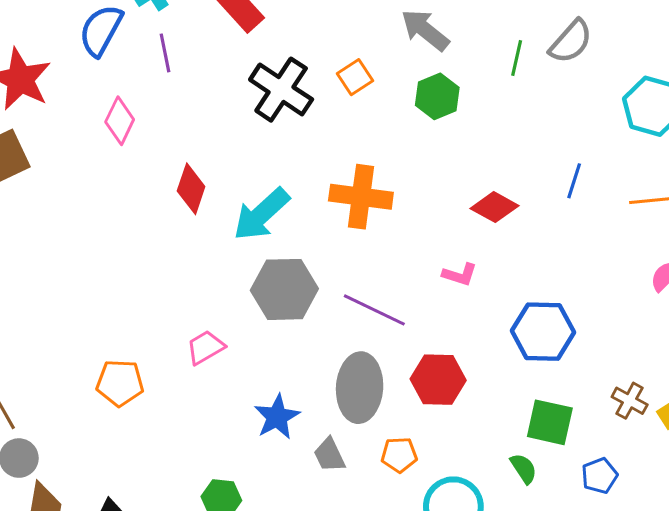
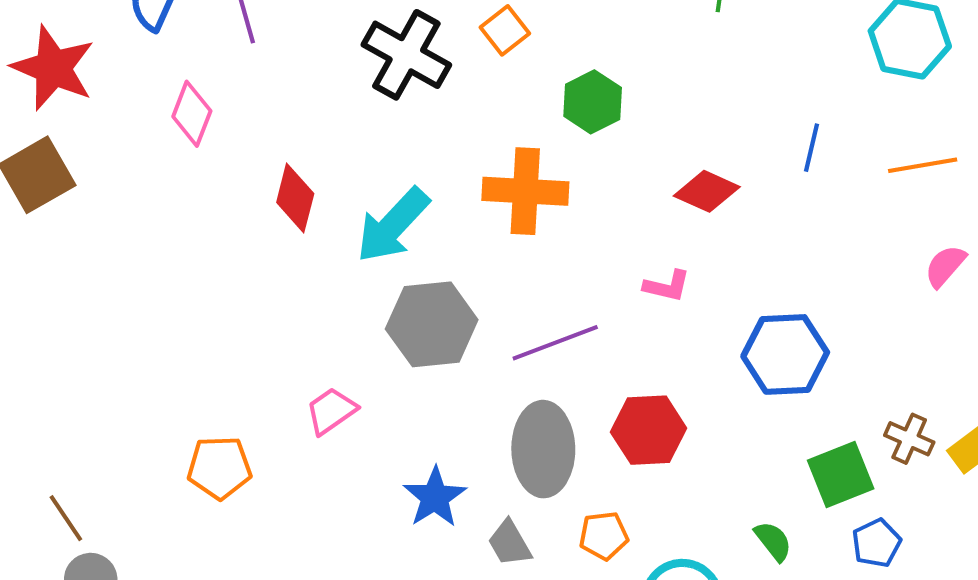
green hexagon: (437, 96) -> (593, 102), moved
purple line: (374, 310) -> (555, 343), turned -42
green square: (550, 422) -> (841, 475), moved, turned -30

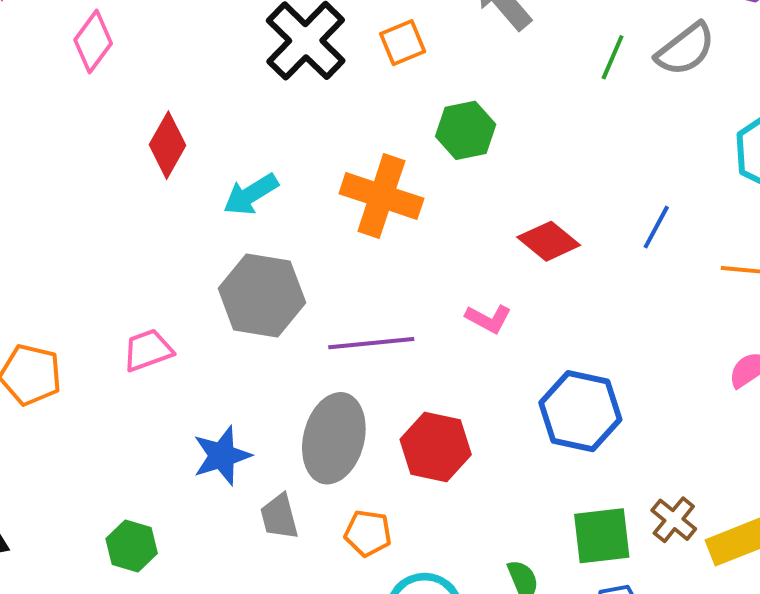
cyan arrow: (393, 225) -> (251, 194), size x0.7

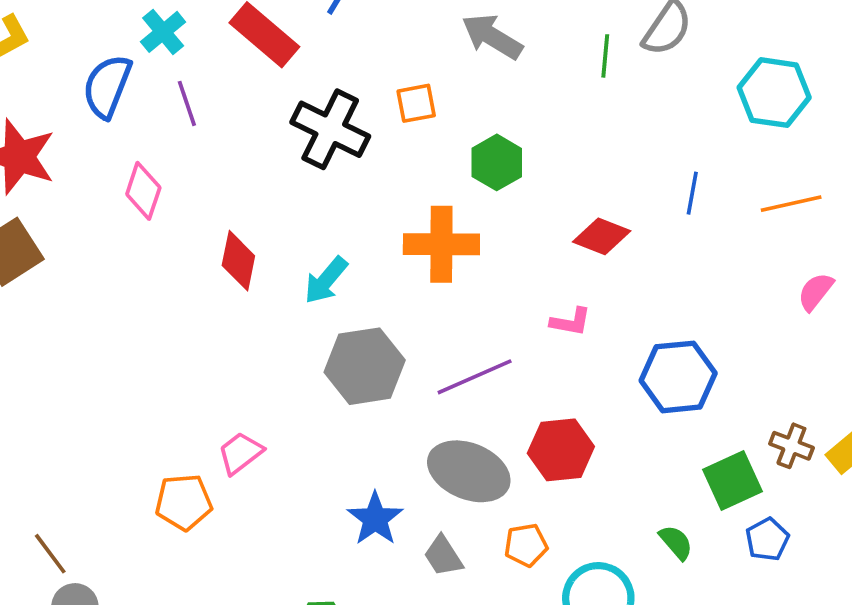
orange square: (403, 43) -> (416, 103), turned 30
pink trapezoid: (148, 350) -> (240, 453), moved
gray ellipse: (334, 438) -> (469, 471), turned -64

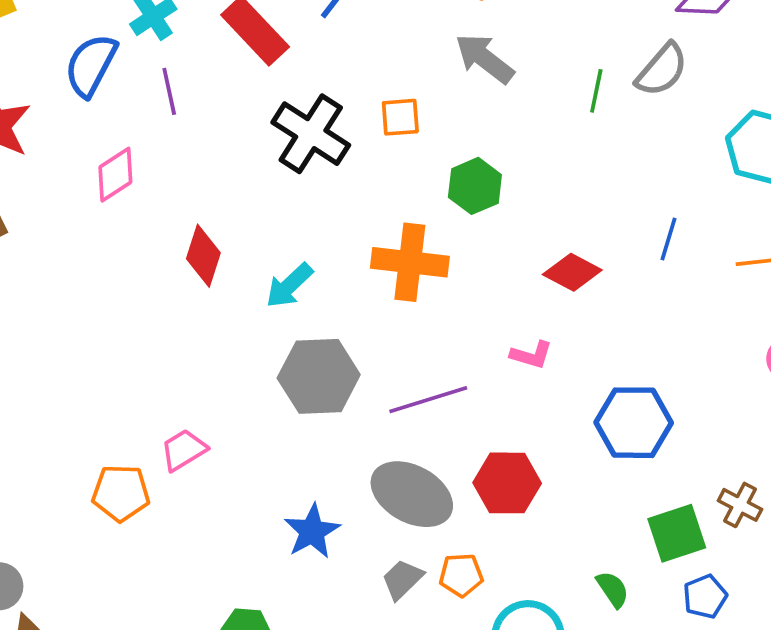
pink diamond: (143, 191) -> (115, 175), turned 32
gray trapezoid: (443, 556) -> (402, 579), moved, turned 72

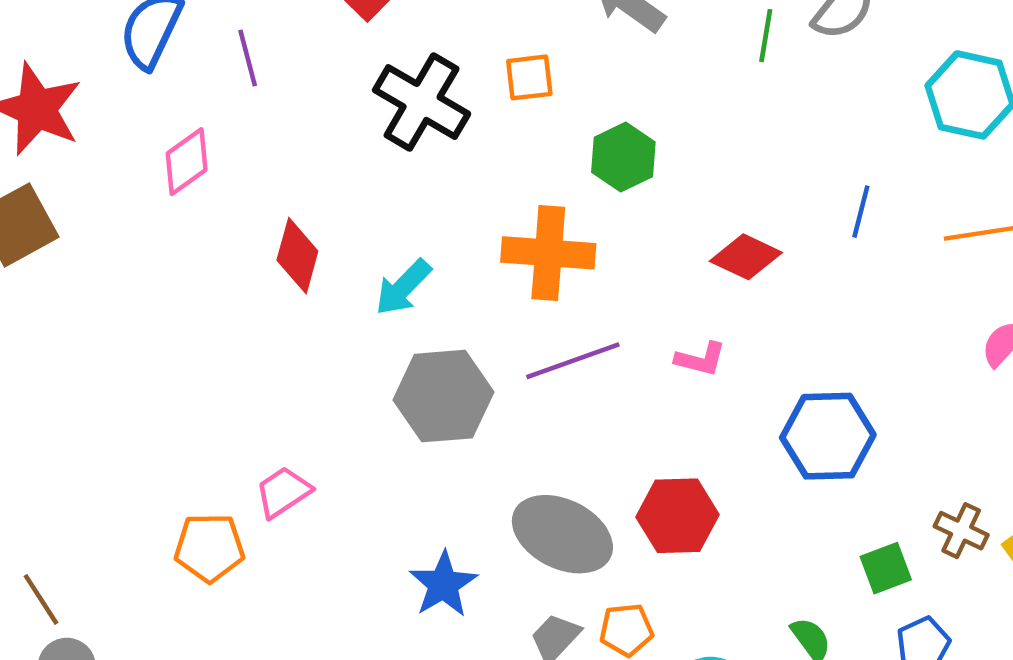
purple line: (428, 400) -> (573, 361), moved
green square: (677, 533) -> (886, 568), size x0.7

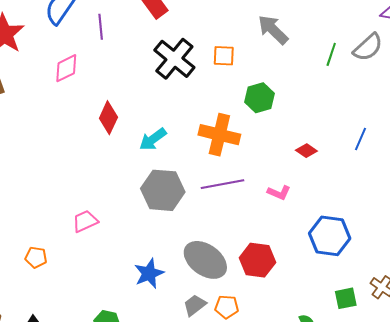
red diamond: (746, 257) -> (306, 151), size x0.7
orange pentagon: (209, 548) -> (36, 257), moved, size x0.7

